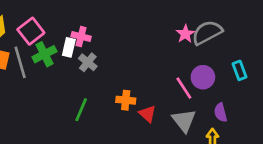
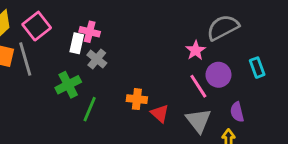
pink star: (185, 34) -> (196, 50), moved
green cross: (44, 54) -> (68, 85), moved

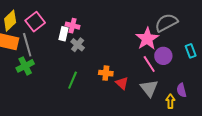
pink star: (196, 50) -> (147, 39), size x1.6
green cross: (68, 85) -> (25, 66), moved
purple semicircle: (237, 112) -> (181, 90), moved

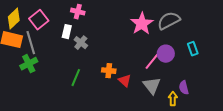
pink cross: (73, 26) -> (78, 12), moved
pink star: (147, 39) -> (142, 24), moved
pink line: (149, 64) -> (152, 62), turned 72

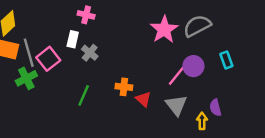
pink square: (39, 20) -> (48, 59), moved

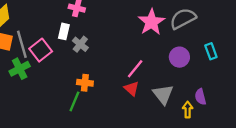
pink line: (176, 76) -> (135, 69), moved
orange cross: (124, 87) -> (85, 83), moved
green line: (84, 95) -> (74, 101), moved

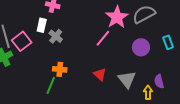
pink line: (135, 69) -> (103, 38), moved

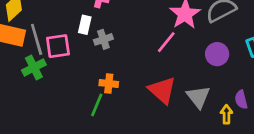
gray cross: (56, 36) -> (103, 39), turned 32
pink square: (22, 41) -> (58, 46), turned 30
red triangle: (100, 74) -> (162, 90), size x1.6

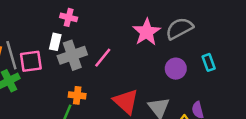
gray cross: (103, 39) -> (72, 55), size x1.6
pink line: (166, 42) -> (103, 58), moved

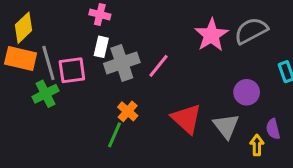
pink cross: (69, 17) -> (100, 14), moved
purple circle: (176, 69) -> (247, 92), moved
orange cross: (77, 95) -> (128, 111), turned 35

